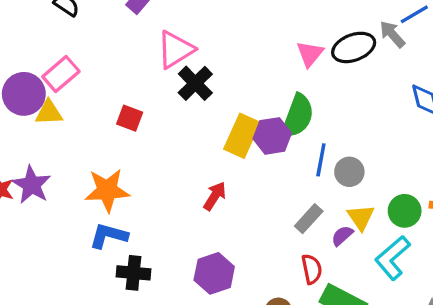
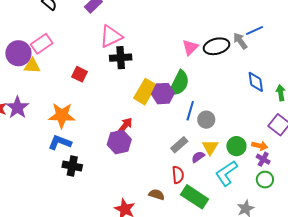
black cross: (195, 83) -> (121, 58), turned 35
purple hexagon: (214, 273) -> (119, 142), moved

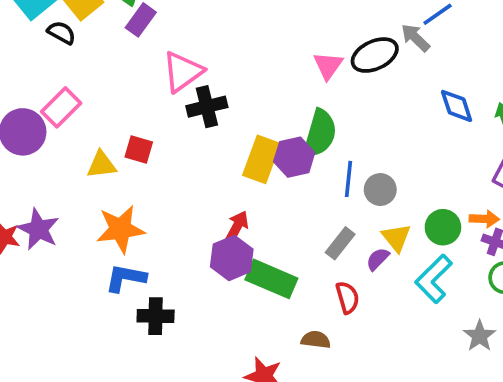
yellow triangle: (32, 66) -> (101, 165), moved
green rectangle: (195, 197) -> (271, 279), moved

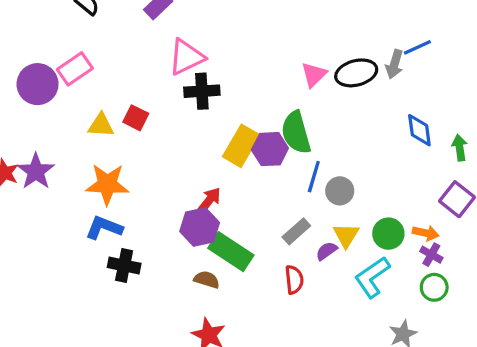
gray arrow: (415, 38) -> (394, 64), turned -128
green semicircle: (320, 133) -> (296, 133), turned 138
brown semicircle: (316, 340) -> (207, 280), moved

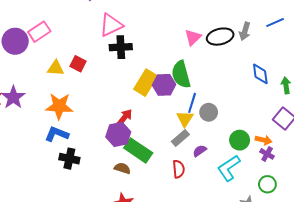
blue line: (417, 47) -> (275, 23), moved
yellow triangle: (346, 235) -> (185, 119), moved
green circle: (434, 287) -> (267, 184), moved

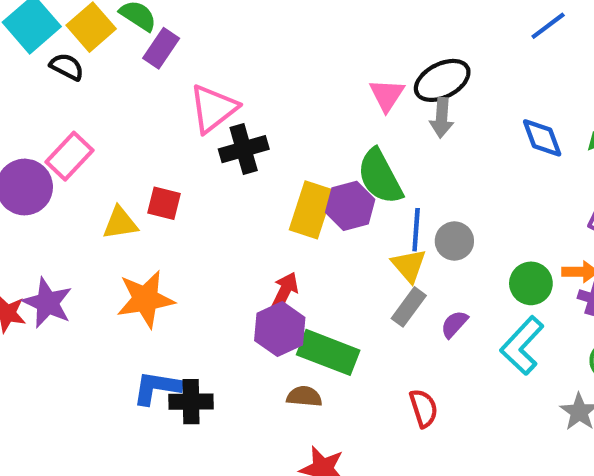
gray arrow: (245, 31) -> (442, 118), moved
blue L-shape: (57, 134) -> (157, 388), moved
red semicircle: (179, 169) -> (424, 408), moved

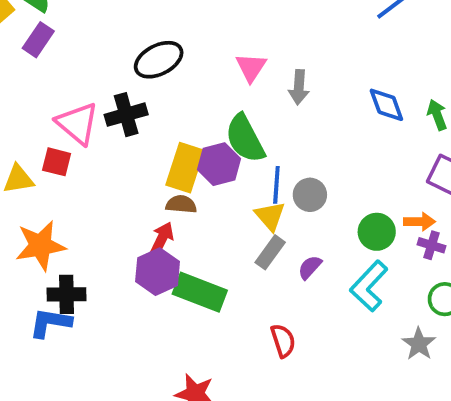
purple rectangle: (161, 48) -> (38, 40), moved
black ellipse: (442, 80) -> (159, 60), moved
pink triangle: (213, 108) -> (77, 123), moved, turned -42
brown semicircle: (304, 396) -> (181, 204), moved
black cross: (191, 402) -> (66, 294), moved

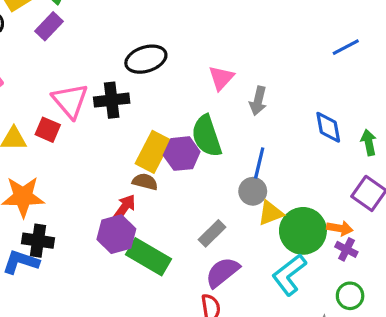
blue line: (276, 185) -> (259, 163), moved
yellow triangle: (270, 216) -> (271, 213), moved, turned 40
green circle: (377, 232) -> (303, 231), size x1.5
purple semicircle: (310, 267) -> (222, 272), moved, size x1.6

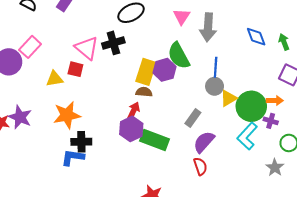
gray arrow: (258, 101) -> (208, 27), size x1.5
purple cross: (346, 249) -> (271, 121), moved

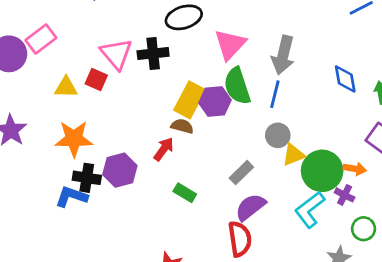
pink triangle: (182, 17) -> (230, 44), moved, size x1.4
blue line: (216, 67) -> (275, 94), moved
purple hexagon: (131, 129) -> (120, 170), moved
green rectangle: (154, 140) -> (185, 193), size x0.6
red semicircle: (200, 166) -> (240, 239), size x1.4

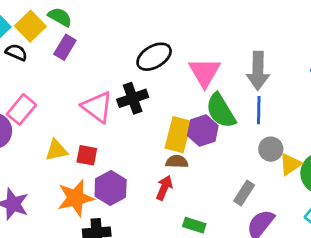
red square: (96, 79) -> (87, 155), moved
purple hexagon: (120, 170) -> (111, 188), moved

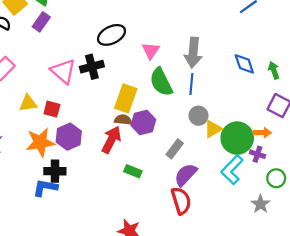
pink triangle: (205, 72) -> (151, 51), size x0.7
purple hexagon: (203, 131) -> (143, 123), moved
red arrow: (164, 188) -> (111, 140), size x1.4

